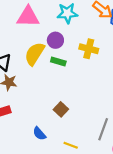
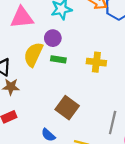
yellow cross: (89, 49) -> (96, 62), moved
brown square: (61, 109) -> (67, 108), size x1.5

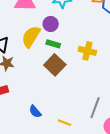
brown square: (67, 108) -> (55, 65), moved

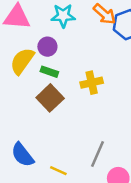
yellow cross: (87, 51) -> (92, 83), turned -30
blue semicircle: (35, 111) -> (23, 155), size x1.5

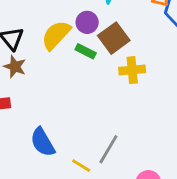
brown square: (50, 98) -> (114, 38), moved
gray line: (98, 154) -> (108, 149), moved

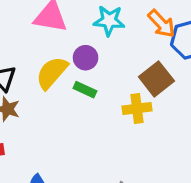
brown square: (114, 38) -> (156, 79), moved

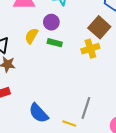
yellow semicircle: (52, 73) -> (31, 36), size x0.7

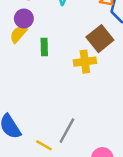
purple circle: (51, 22) -> (24, 19), moved
green rectangle: (55, 43) -> (44, 47), turned 64

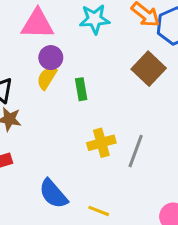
yellow cross: (85, 62) -> (101, 143), moved
gray line: (67, 131) -> (136, 151), moved

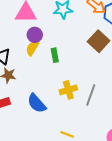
blue semicircle: (53, 194) -> (37, 103), moved

